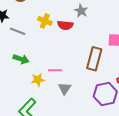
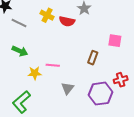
brown rectangle: (94, 59) -> (93, 58), size x0.6
gray triangle: (65, 88) -> (68, 88), moved

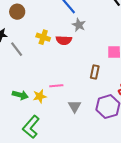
gray line: (19, 23) -> (17, 49), turned 35
green arrow: (20, 51) -> (20, 95), moved

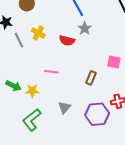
yellow cross: (43, 37) -> (38, 33), moved
pink line: (56, 86) -> (51, 72), moved
green L-shape: (31, 127) -> (32, 120), moved

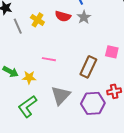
red semicircle: (67, 41) -> (63, 16), moved
brown rectangle: (91, 78) -> (88, 67), size x1.5
gray triangle: (64, 107) -> (61, 95), size x1.5

